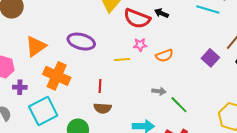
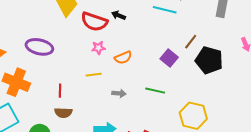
yellow line: (122, 60) -> (94, 75), moved
green line: (179, 105) -> (155, 91), moved, turned -30

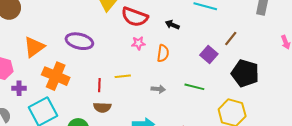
black arrow: (118, 15) -> (172, 25), moved
orange semicircle: (123, 58) -> (163, 53), turned -60
black pentagon: (209, 60) -> (245, 73), moved
yellow line: (94, 75) -> (123, 76), moved

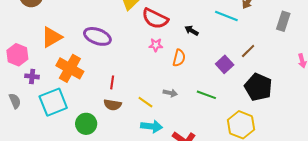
yellow line: (123, 76) -> (145, 102), moved, turned 35

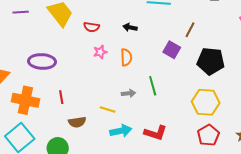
red semicircle: (155, 19) -> (92, 27), size x0.6
red line: (112, 82) -> (61, 97), moved
green line: (206, 95) -> (153, 86), moved, turned 72

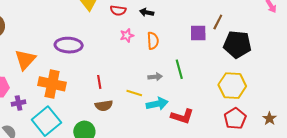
black arrow: (130, 27) -> (147, 12), moved
brown line: (190, 30) -> (218, 22), moved
purple square: (172, 50) -> (198, 33), turned -30
red line: (61, 97) -> (99, 82), moved
cyan arrow: (121, 131) -> (157, 104), moved

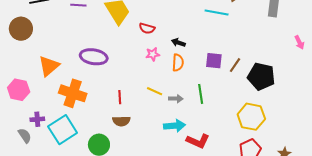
black arrow: (147, 12) -> (178, 43), moved
brown line: (218, 22) -> (235, 65), moved
purple square: (198, 33) -> (214, 61), moved
yellow line: (134, 93) -> (155, 91), moved
purple cross: (19, 103) -> (37, 119), moved

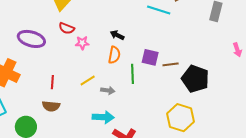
red semicircle: (147, 28) -> (67, 28), moved
pink star: (153, 54) -> (82, 43), moved
brown line: (235, 65) -> (171, 64), turned 42
yellow line: (155, 91) -> (88, 81), turned -63
green line: (201, 94) -> (133, 74), moved

